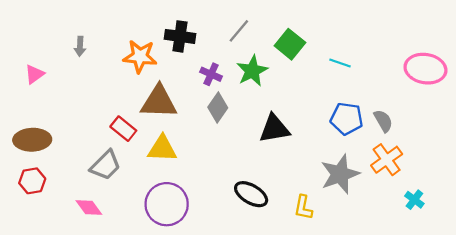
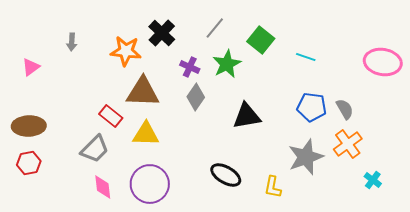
black cross: (180, 36) -> (162, 33), turned 36
pink diamond: (89, 207) -> (103, 187), moved, turned 30

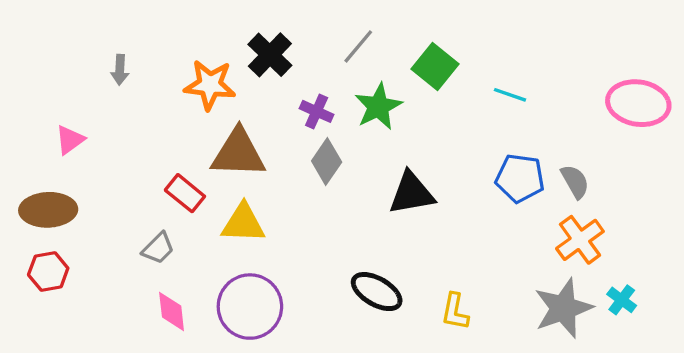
pink triangle: (31, 67) -> (70, 140), moved
gray trapezoid: (95, 149) -> (158, 248), size x0.7
gray star: (306, 157) -> (563, 308), moved

